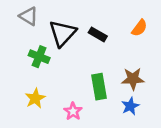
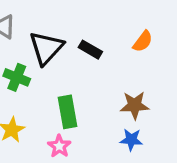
green rectangle: (99, 87) -> (67, 112), moved
blue star: (130, 106) -> (131, 140), turned 30

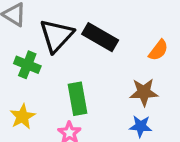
orange semicircle: (143, 41) -> (158, 50), moved
black rectangle: (90, 50) -> (100, 37), size x1.5

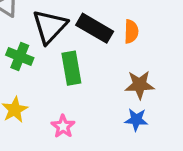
orange semicircle: (158, 50) -> (131, 31), moved, turned -35
green rectangle: (77, 99) -> (71, 68), moved

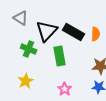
pink star: (63, 126) -> (65, 89), moved

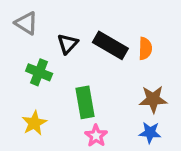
black triangle: (47, 31) -> (68, 44), size x0.6
green rectangle: (60, 56) -> (85, 102), moved

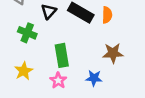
blue star: (150, 133) -> (94, 78), moved
pink star: (96, 136) -> (58, 80), moved

